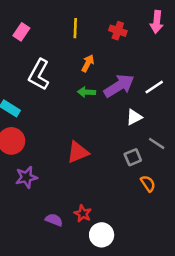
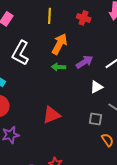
orange arrow: (88, 63) -> (60, 44), size x1.5
purple arrow: (119, 86) -> (85, 62), size x0.7
gray square: (133, 157) -> (96, 119), turned 32

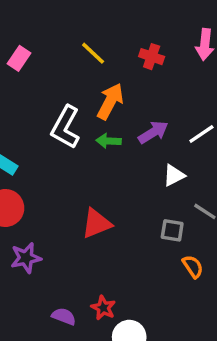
yellow line: (50, 16) -> (93, 53), turned -49
white L-shape: (21, 53) -> (65, 127), moved

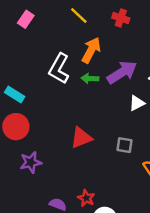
purple arrow: (153, 132) -> (122, 72), size x1.4
gray square: (172, 230) -> (124, 145), moved

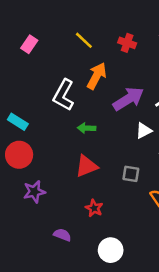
green arrow: (90, 78) -> (86, 128), moved
red star: (86, 198) -> (94, 208), moved

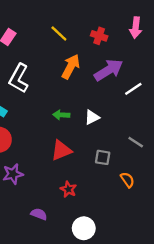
white L-shape: (64, 95) -> (19, 78), moved
purple arrow: (128, 99) -> (109, 70), moved
white triangle: (144, 131) -> (92, 117), moved

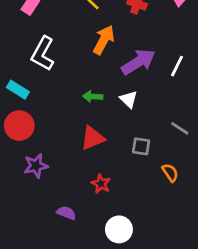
purple arrow: (109, 70) -> (138, 62), moved
white line: (133, 89) -> (177, 66), turned -30
white triangle: (92, 117) -> (129, 99), turned -49

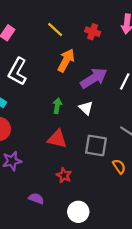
green arrow: (93, 97) -> (57, 106), turned 96
red triangle: (93, 138) -> (57, 139), turned 35
gray square: (141, 146) -> (96, 146), size x1.5

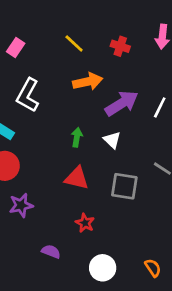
orange arrow: (66, 60) -> (88, 82), turned 50
orange semicircle: (119, 166) -> (153, 268), moved

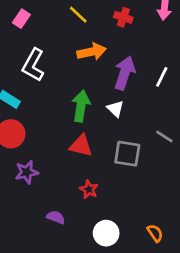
purple arrow: (122, 103) -> (125, 73), turned -40
green arrow: (77, 137) -> (81, 106), size x1.6

